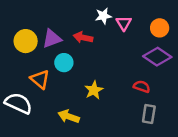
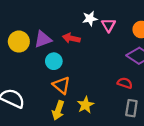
orange triangle: (40, 79) -> (61, 85), moved
yellow star: (94, 90) -> (85, 105), moved
yellow arrow: (69, 116) -> (58, 110), turned -90

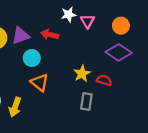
yellow star: (85, 105) -> (82, 74), moved
gray rectangle: (131, 108) -> (86, 101), moved
yellow arrow: (58, 110) -> (15, 107), moved

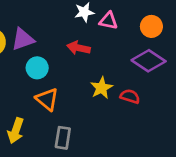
pink triangle: (87, 21) -> (109, 21), turned -48
red arrow: (50, 35) -> (79, 48), moved
gray rectangle: (86, 101) -> (63, 138), moved

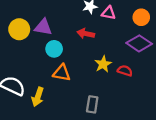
purple triangle: (23, 39) -> (43, 27), turned 30
orange triangle: (47, 99) -> (62, 73), turned -30
gray rectangle: (63, 138) -> (92, 104), moved

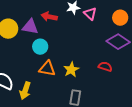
pink triangle: (109, 13) -> (90, 14), turned 32
red arrow: (86, 34) -> (49, 17), moved
yellow star: (103, 64) -> (71, 70), moved

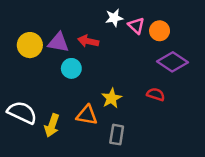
red arrow: (49, 17) -> (88, 41), moved
orange circle: (120, 18) -> (160, 31), moved
orange triangle: (47, 69) -> (87, 115), moved

